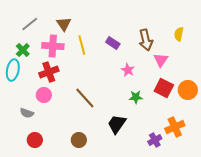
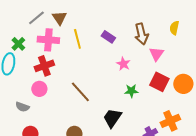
gray line: (30, 24) -> (36, 18), moved

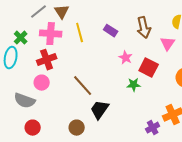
pink triangle: (156, 54) -> (168, 44), moved
red square: (159, 82) -> (149, 68), moved
gray semicircle: (22, 107) -> (25, 101), size x1.5
black trapezoid: (112, 118) -> (100, 110), moved

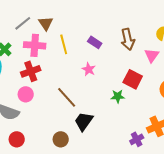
pink star: (126, 58) -> (89, 69), moved

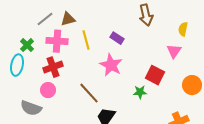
brown triangle: (46, 23) -> (68, 19), turned 49
brown arrow: (128, 39) -> (146, 15), moved
pink star: (89, 69) -> (111, 65), size x1.6

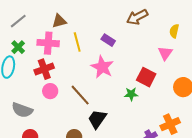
brown arrow: (146, 15) -> (137, 17), turned 75
gray line: (45, 19) -> (18, 21), moved
pink circle: (48, 90) -> (50, 91), moved

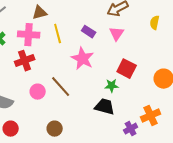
pink triangle: (165, 53) -> (117, 34), moved
pink circle: (50, 91) -> (38, 92), moved
black trapezoid: (97, 119) -> (105, 107), moved, turned 70

